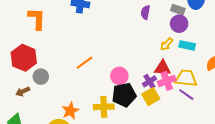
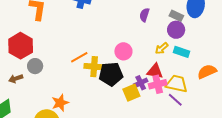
pink circle: (119, 76) -> (123, 51), moved
black pentagon: (124, 95) -> (111, 74), moved
yellow square: (151, 97) -> (131, 93), moved
yellow cross: (104, 107) -> (94, 67), moved

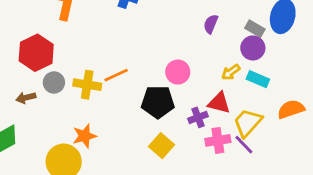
yellow cross: (94, 67) -> (87, 85), moved
pink cross: (158, 84) -> (218, 140), moved
yellow trapezoid: (177, 84) -> (248, 123), turned -65
yellow square: (131, 93) -> (162, 146), moved, turned -30

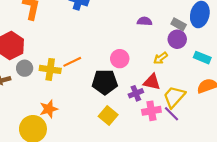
purple semicircle: (211, 24) -> (145, 21), turned 72
cyan rectangle: (258, 79) -> (202, 58), moved

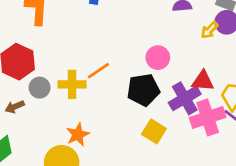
yellow arrow: (160, 58) -> (209, 30), moved
purple cross: (136, 93) -> (185, 98), size x1.6
pink cross: (151, 111) -> (208, 117), size x1.4

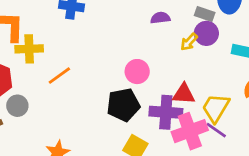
orange line: (99, 71) -> (59, 76), moved
yellow cross: (72, 84) -> (29, 49), moved
purple cross: (185, 98) -> (166, 112), turned 36

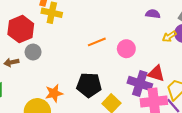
orange line: (59, 76) -> (97, 42), moved
black pentagon: (123, 105) -> (89, 85), moved

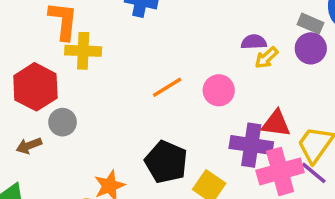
purple semicircle: (153, 14) -> (254, 42), moved
yellow arrow: (169, 36) -> (266, 58), moved
black pentagon: (89, 85) -> (166, 162), turned 30

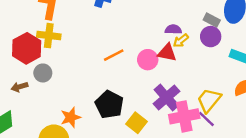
yellow cross: (83, 51) -> (49, 36), moved
red triangle: (276, 123) -> (167, 53), moved
purple cross: (251, 145) -> (167, 98), turned 36

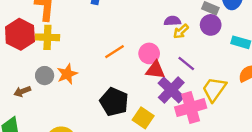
red hexagon: (27, 48) -> (20, 34), moved
red triangle: (167, 53) -> (155, 70), moved
orange star: (71, 117) -> (67, 74), moved
purple line: (206, 119) -> (186, 64), moved

